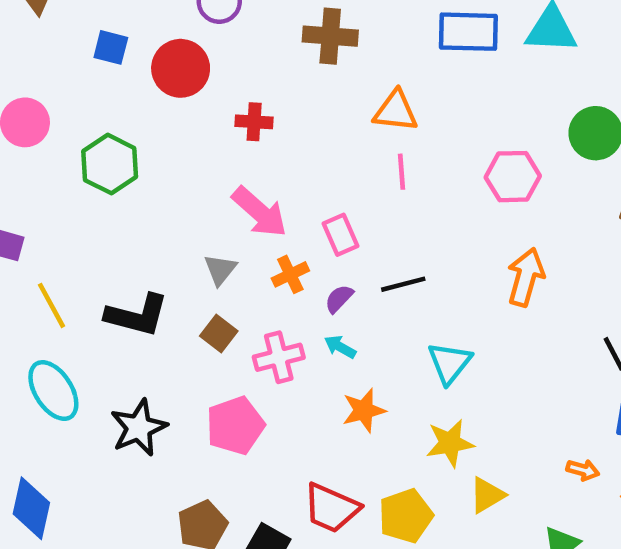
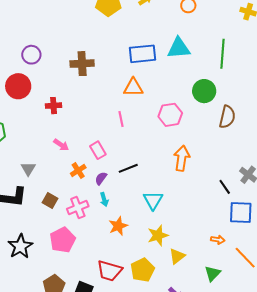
orange triangle: (396, 111) -> (133, 87), moved
pink arrow: (260, 212) -> (61, 145), size x0.6
gray triangle: (220, 270) -> (28, 169), moved
cyan arrow: (340, 347) -> (104, 199), turned -128

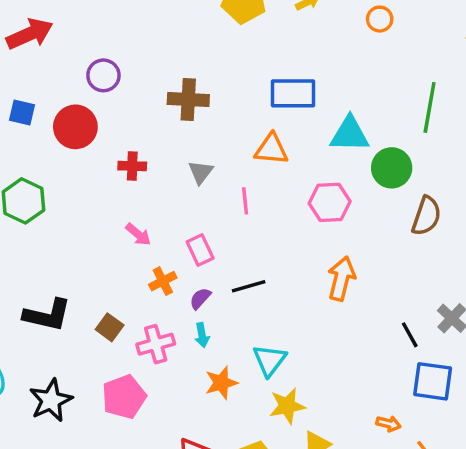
cyan triangle: (179, 48) -> (350, 134), moved
gray triangle: (28, 169) -> (201, 172), moved
cyan triangle: (153, 200) -> (269, 360), moved

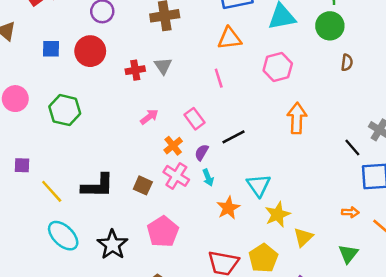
green circle: (392, 168) -> (330, 26), moved
gray triangle: (201, 172) -> (163, 66), moved
brown semicircle: (426, 216) -> (347, 63), size x0.6
pink arrow: (138, 234) -> (149, 117), turned -66
pink cross: (156, 344) -> (176, 176), moved, turned -30

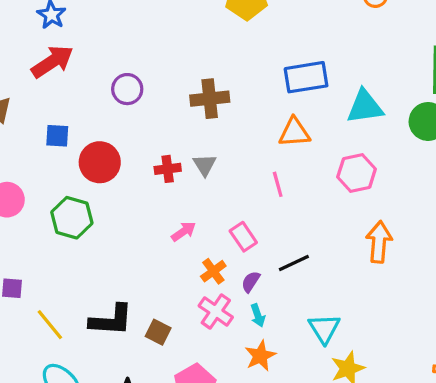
red circle: (90, 51) -> (100, 162), moved
brown square: (143, 185) -> (158, 332), moved
orange star: (228, 208) -> (260, 356), moved

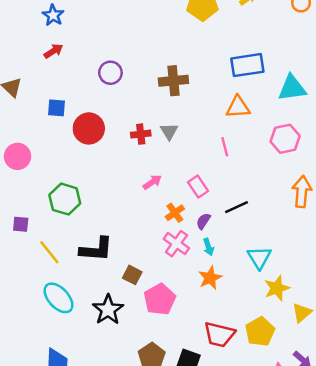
red arrow: (52, 62) -> (53, 51), size x0.6
green hexagon: (72, 218) -> (65, 199), moved
brown square: (158, 332) -> (132, 275), moved

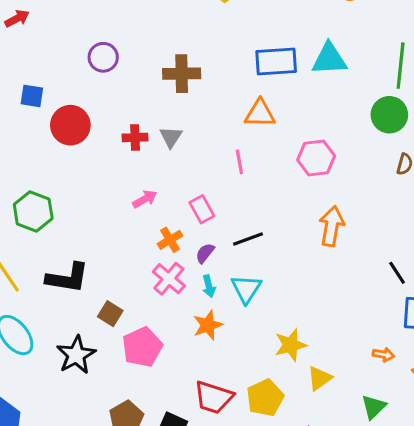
red arrow: (53, 51) -> (17, 18), moved
cyan triangle: (292, 88) -> (329, 59), moved
cyan triangle: (259, 258) -> (246, 289), moved

